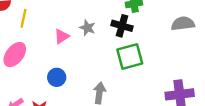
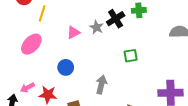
black cross: (122, 26) -> (116, 19), moved, turned 36
green square: (130, 56) -> (131, 56), size x0.6

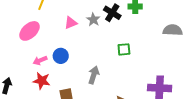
black cross: (116, 19) -> (112, 13), turned -30
pink arrow: (27, 88) -> (40, 60), moved

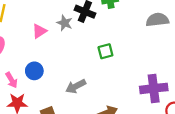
pink arrow: (40, 60) -> (12, 80), turned -88
gray arrow: (94, 75) -> (76, 86), turned -126

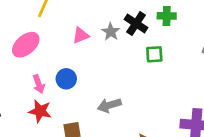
green square: (105, 51) -> (154, 54), moved

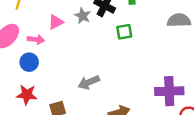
blue circle: (66, 79) -> (29, 62), moved
pink arrow: (39, 84) -> (36, 39), moved, turned -56

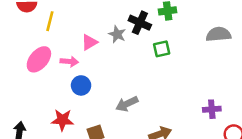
blue circle: (29, 62) -> (81, 85), moved
purple cross: (169, 91) -> (212, 109), size x0.6

